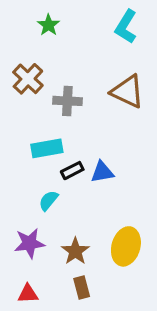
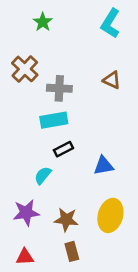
brown triangle: (128, 91) -> (112, 80), size x0.6
cyan rectangle: (47, 148) -> (54, 120), moved
blue triangle: (102, 172) -> (104, 166), moved
brown star: (75, 251) -> (66, 220), turned -30

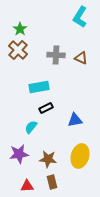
green star: (43, 22) -> (20, 29), moved
gray cross: (59, 88) -> (56, 55), moved
red triangle: (25, 257) -> (27, 186), moved

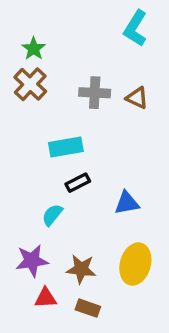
brown rectangle: (52, 182) -> (88, 308), turned -56
red triangle: (27, 186) -> (45, 298), moved

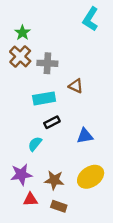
gray cross: (95, 93) -> (47, 63), moved
brown triangle: (137, 98) -> (76, 86), moved
yellow ellipse: (135, 264) -> (91, 177), turned 40

